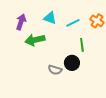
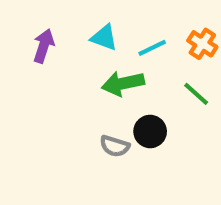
green arrow: (35, 40) -> (123, 83), moved
green line: (82, 45) -> (196, 94), moved, turned -40

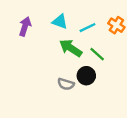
green arrow: (123, 83) -> (71, 48), turned 45
green line: (196, 94) -> (97, 54), moved

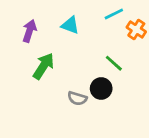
cyan line: (88, 28) -> (114, 14), moved
green arrow: (71, 48) -> (44, 66), moved, turned 90

